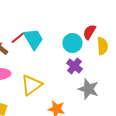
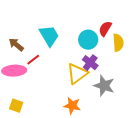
red line: (17, 38) -> (33, 60), moved
yellow triangle: (31, 85) -> (77, 74), moved

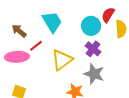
yellow triangle: (77, 74) -> (62, 60), moved
gray star: (104, 86) -> (94, 74), moved

